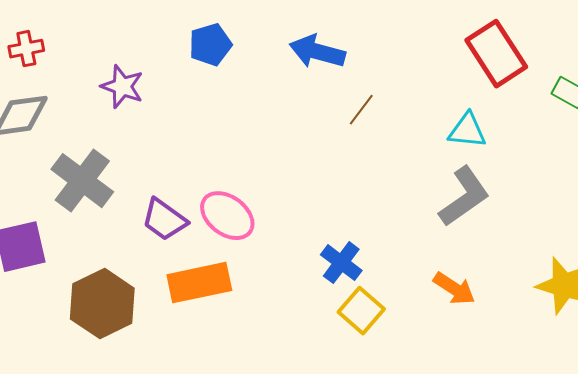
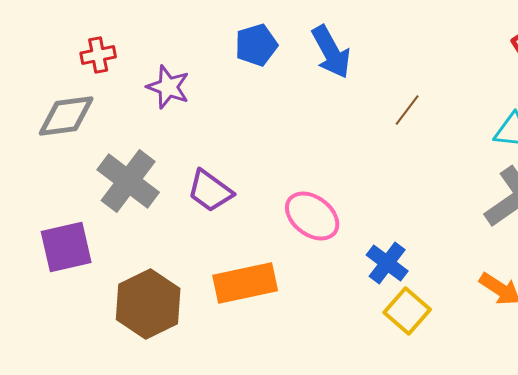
red cross: (26, 49) -> (98, 55), moved
blue arrow: (317, 52) -> (331, 52), moved, turned -134
pink ellipse: (227, 216) -> (312, 216), moved
purple trapezoid: (164, 220) -> (210, 191), moved

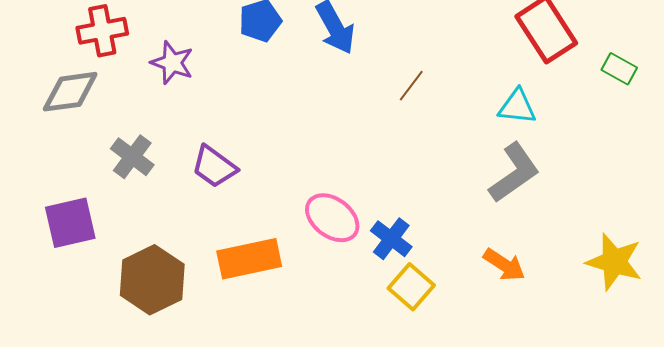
red cross: (98, 55) -> (102, 31), size x1.4
gray cross: (128, 181) -> (132, 157), size x0.7
pink ellipse: (312, 216) -> (332, 218), moved

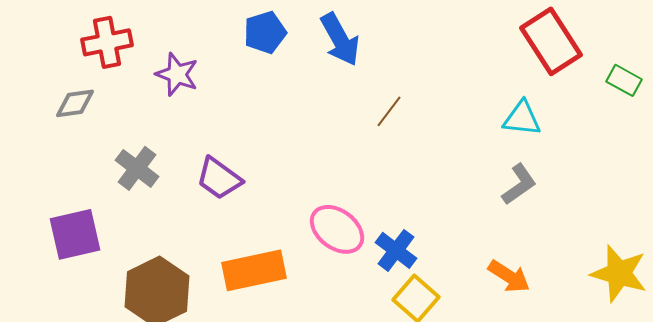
brown line: (411, 86) -> (389, 111), moved
gray diamond: (70, 92) -> (75, 103), size x0.7
gray L-shape: (514, 173) -> (519, 184), size x0.7

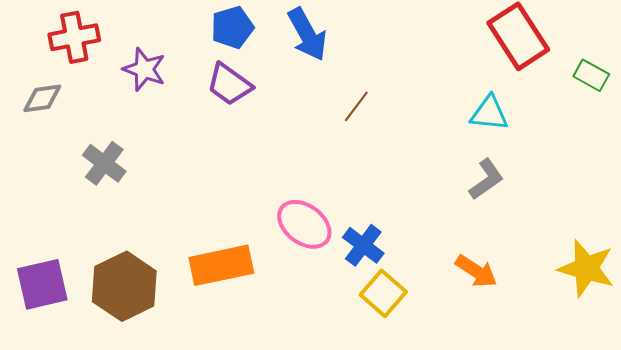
purple trapezoid: (219, 178) -> (229, 84), moved
purple square: (75, 234) -> (42, 284), moved

